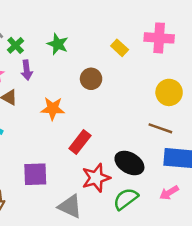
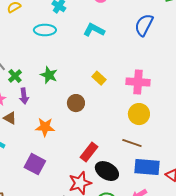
pink cross: (159, 38) -> (138, 82), moved
red rectangle: (80, 142) -> (89, 152), moved
purple square: (35, 174) -> (35, 164), moved, turned 30

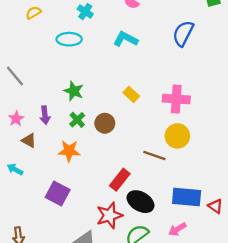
green cross: (15, 76) -> (77, 120), moved
brown line: (132, 143) -> (154, 156), moved

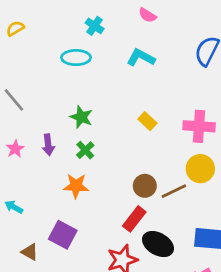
yellow semicircle: (33, 13) -> (15, 28), moved
brown circle: (105, 123) -> (145, 186), moved
brown triangle: (29, 141) -> (30, 252), moved
brown line: (154, 156) -> (174, 191), turned -45

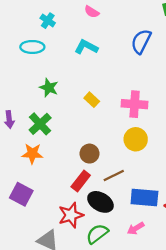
green star: (81, 117) -> (49, 88), moved
green cross: (85, 150) -> (40, 124), size x1.5
brown line: (174, 191) -> (114, 176), moved

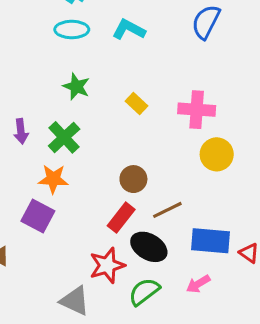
cyan ellipse: (32, 47) -> (72, 30), moved
yellow circle: (136, 139) -> (217, 154), moved
purple square: (21, 194) -> (38, 216), moved

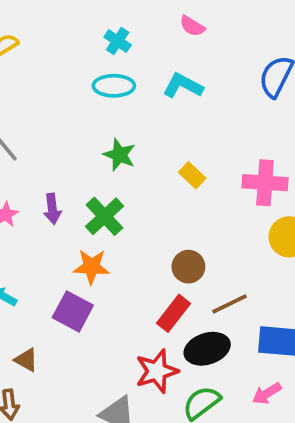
black ellipse: (149, 247) -> (207, 349), turned -48

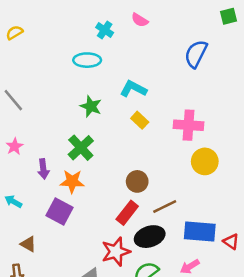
cyan cross: (118, 41) -> (105, 30), moved
cyan L-shape: (183, 86) -> (133, 89), moved
purple arrow: (52, 209) -> (43, 169), moved

